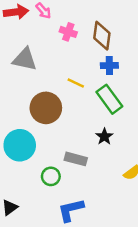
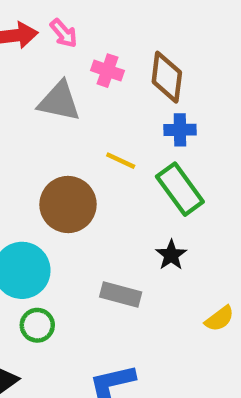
gray triangle: (25, 59) -> (59, 101), moved
green circle: (51, 176) -> (37, 325), moved

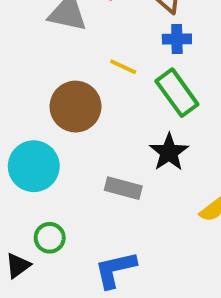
black star: (171, 255) -> (169, 152), size x1.4
green circle: (37, 325) -> (50, 238), moved

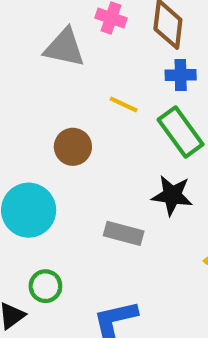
brown circle: (76, 107) -> (73, 147), size x0.7
black star: (169, 152) -> (172, 195), turned -30

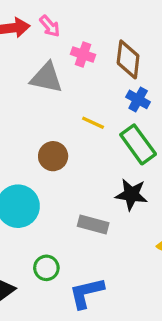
blue cross: (181, 75) -> (138, 99), turned 30
green circle: (45, 286) -> (46, 268), moved

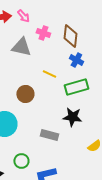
green rectangle: (138, 144) -> (76, 87), turned -70

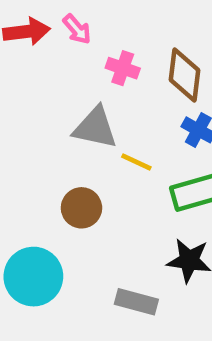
gray triangle: (21, 47) -> (95, 128), moved

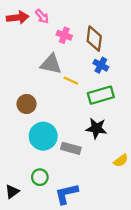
brown circle: (81, 208) -> (27, 104), moved
cyan circle: (33, 277) -> (43, 136), moved

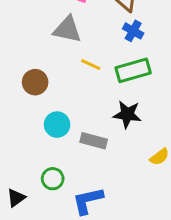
yellow line: (71, 81) -> (91, 65), moved
cyan circle: (43, 136) -> (57, 125), size x0.7

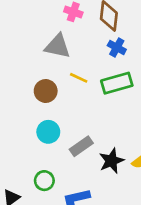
brown circle: (35, 82) -> (46, 91), moved
black star: (127, 114) -> (112, 161), moved, turned -30
gray rectangle: (94, 141) -> (81, 146), turned -50

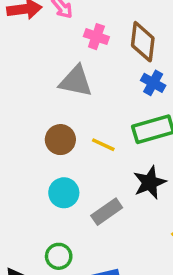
yellow line: (79, 78) -> (103, 145), moved
black star: (112, 161) -> (150, 182), moved

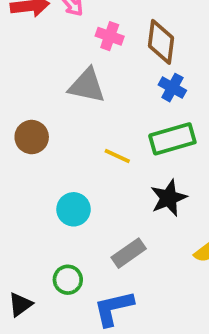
brown circle: (60, 140) -> (32, 137), moved
gray rectangle: (107, 212) -> (129, 253), moved

